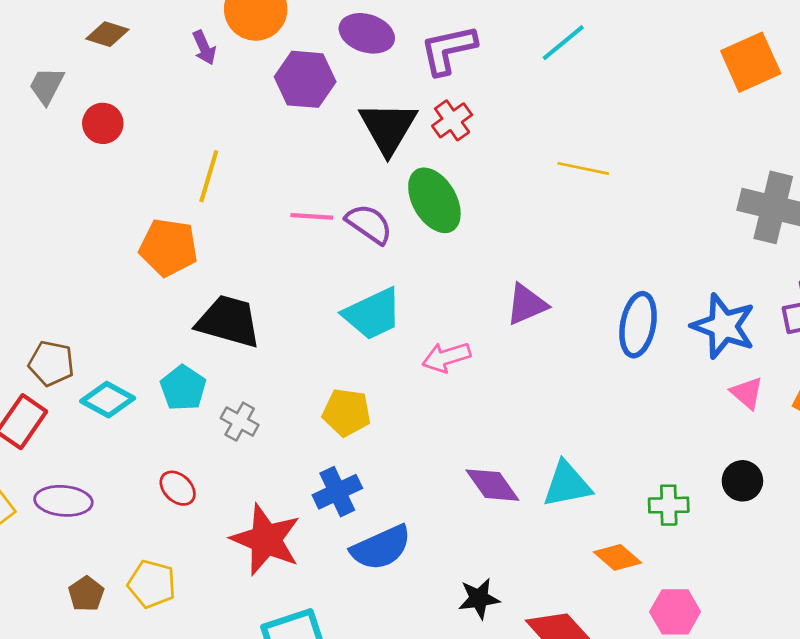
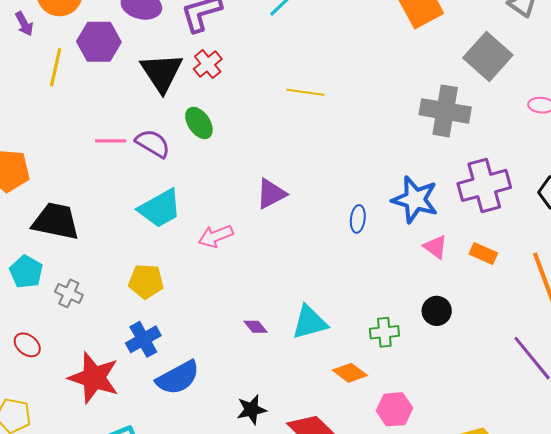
yellow line: (209, 176) -> (56, 67), moved
green ellipse: (434, 200) -> (199, 123), size x0.7
blue ellipse: (638, 325) -> (358, 219), moved, size x0.6
purple diamond: (492, 485) -> (255, 327), size x0.6

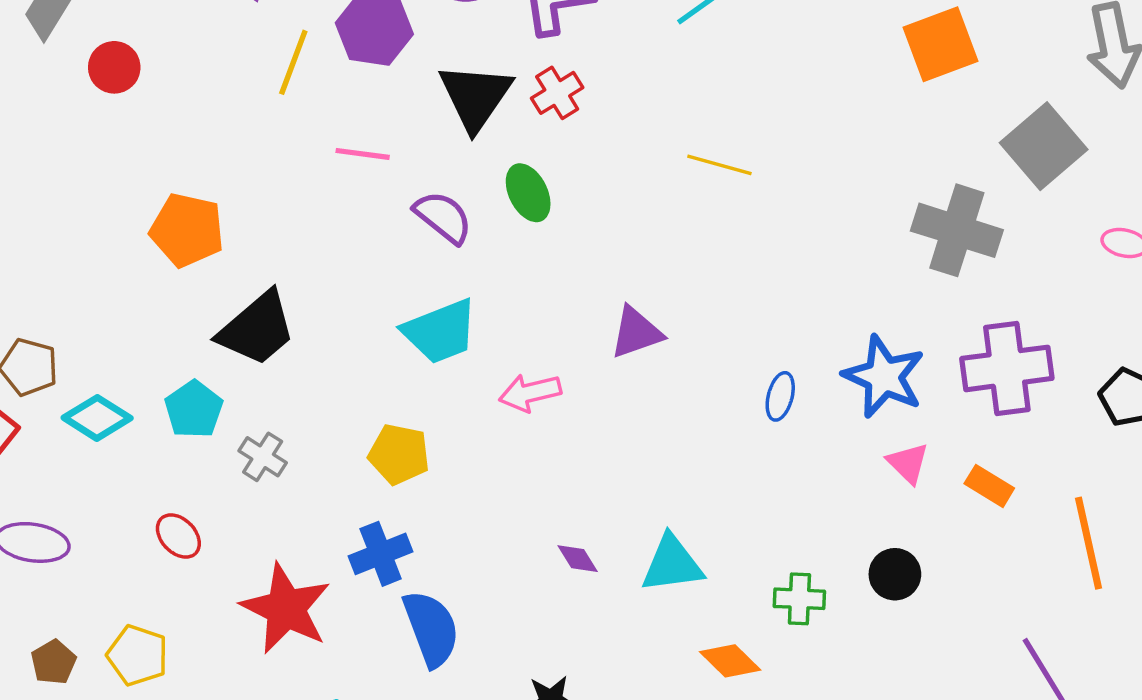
pink line: (111, 141) -> (363, 154), moved
black trapezoid: (56, 221) -> (257, 329), turned 120
blue semicircle: (178, 378) -> (431, 629), turned -90

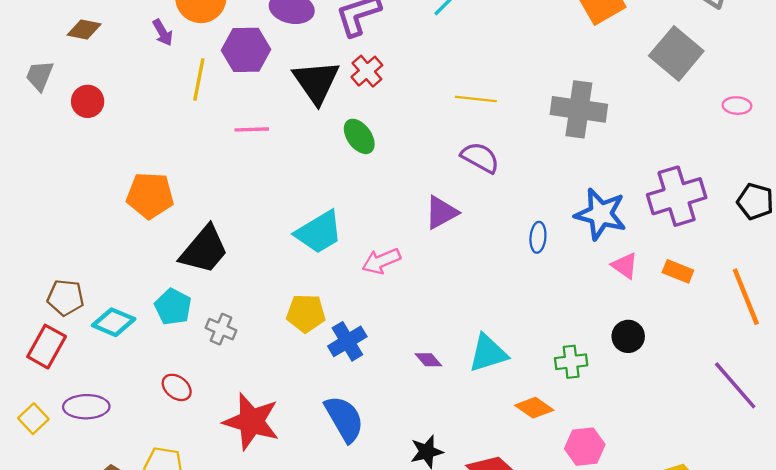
purple semicircle: (443, 217) -> (480, 158), moved
gray cross: (957, 230) -> (579, 109), moved
blue cross: (381, 554) -> (347, 341), moved

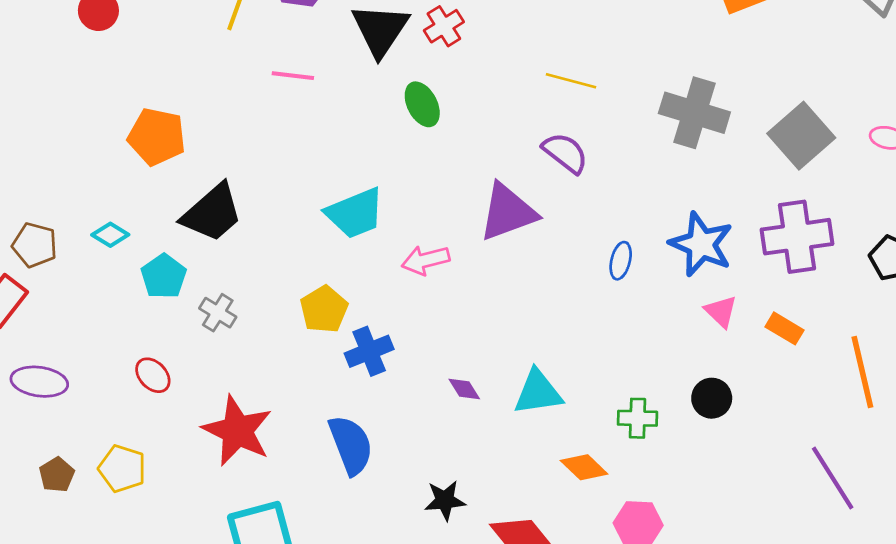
gray square: (676, 53) -> (801, 136), moved
purple triangle: (441, 212) -> (508, 212), size x1.4
yellow pentagon: (306, 313) -> (324, 309), turned 30
cyan diamond: (114, 322) -> (110, 235), moved, size x0.7

